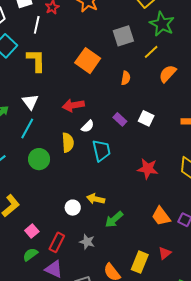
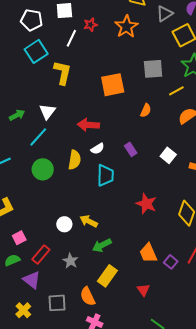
orange square: (88, 61) -> (113, 85), turned 30
white square: (146, 118) -> (168, 155), moved
red triangle: (165, 253) -> (143, 290), turned -40
yellow rectangle: (140, 262) -> (107, 276), moved

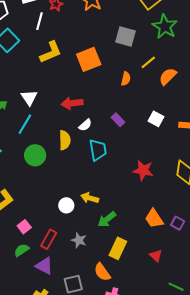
gray square: (153, 69) -> (126, 37), turned 30
yellow L-shape: (63, 73) -> (51, 52), moved, turned 65
yellow line: (176, 91) -> (148, 62), moved

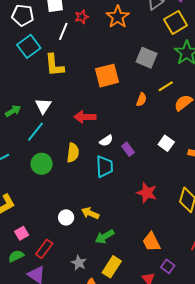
yellow L-shape: (51, 52) -> (54, 65), moved, turned 100
purple rectangle: (118, 120) -> (128, 149), moved
white semicircle: (85, 125) -> (106, 141), moved
purple square: (178, 223) -> (168, 266), moved
gray star: (79, 240) -> (79, 263), moved

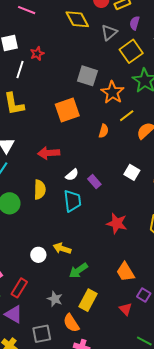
orange star: (118, 17) -> (112, 92), moved
gray square: (147, 58) -> (87, 76), moved

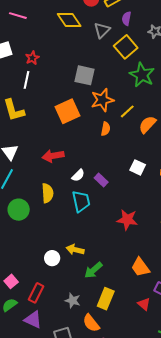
white line: (20, 70) -> (26, 80), moved
orange star: (112, 92) -> (102, 100), moved, turned 30

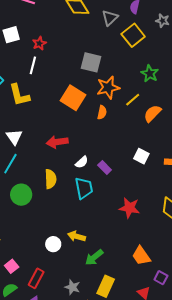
green star: (142, 75) -> (150, 74), moved, size x0.7
orange square: (68, 111) -> (73, 98), turned -35
orange semicircle: (106, 129) -> (102, 112), moved

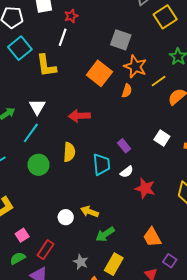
orange star: (108, 88) -> (135, 67), turned 30
white semicircle: (82, 162) -> (127, 172), moved

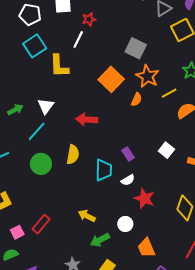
white circle: (66, 217) -> (125, 224), moved
red rectangle: (45, 250) -> (41, 224), moved

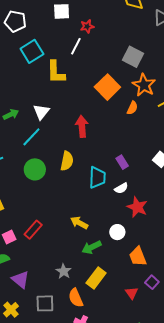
white pentagon: (30, 14) -> (15, 21), moved
red arrow: (87, 119) -> (82, 126), turned 80

